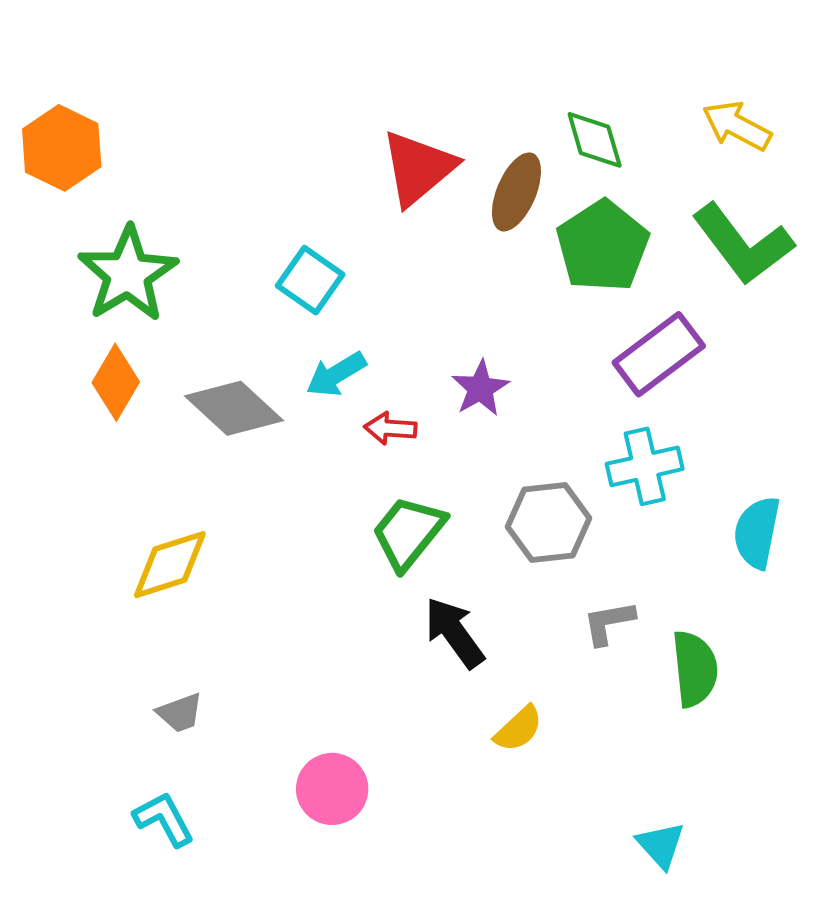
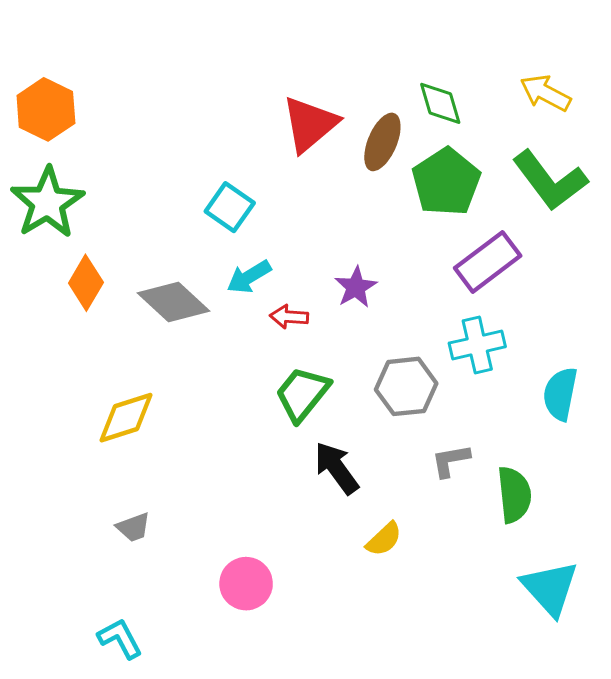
green star: (128, 274) -> (47, 203), moved
cyan L-shape: (164, 819) -> (120, 638), moved
cyan triangle: (661, 845) -> (550, 588), moved, size x1.6

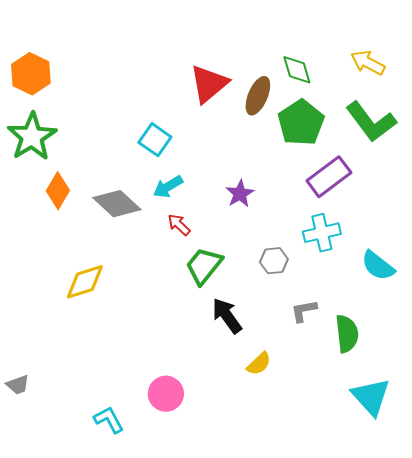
red arrow: (289, 317) -> (179, 225), moved, turned 40
gray hexagon: (406, 386) -> (274, 261), size x0.7
cyan semicircle: (560, 394) -> (378, 266), turned -63
gray trapezoid: (133, 527) -> (18, 385), moved
cyan L-shape: (120, 638) -> (109, 420), moved

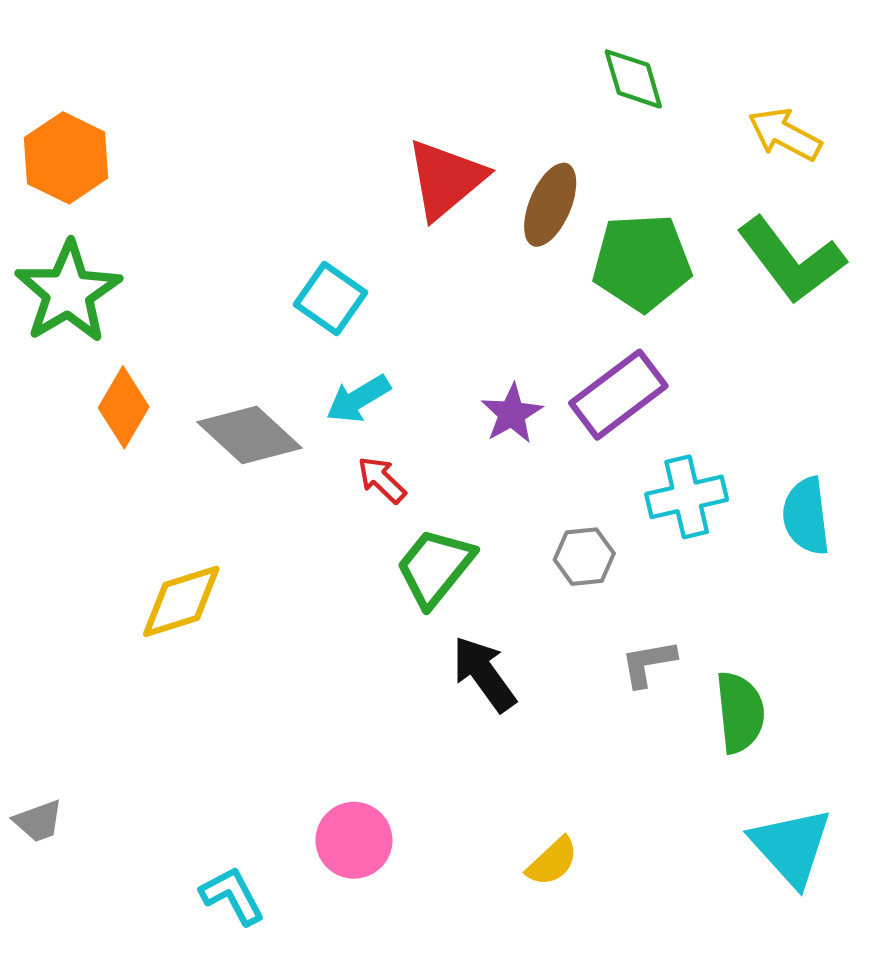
green diamond: (297, 70) -> (633, 79), moved
green pentagon: (301, 123) -> (642, 262), turned 30
purple rectangle: (329, 177) -> (618, 395), moved
cyan semicircle: (378, 266) -> (806, 516), moved, turned 45
yellow semicircle: (259, 364) -> (552, 862), moved

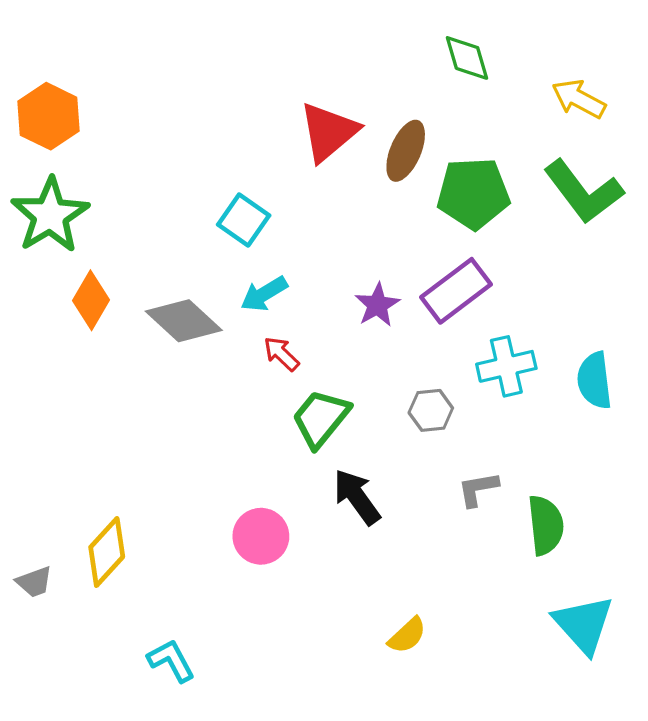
yellow diamond: (181, 601) -> (107, 552), moved, turned -30
gray trapezoid: (38, 821) -> (34, 582), moved
pink circle: (354, 840) -> (261, 536), moved

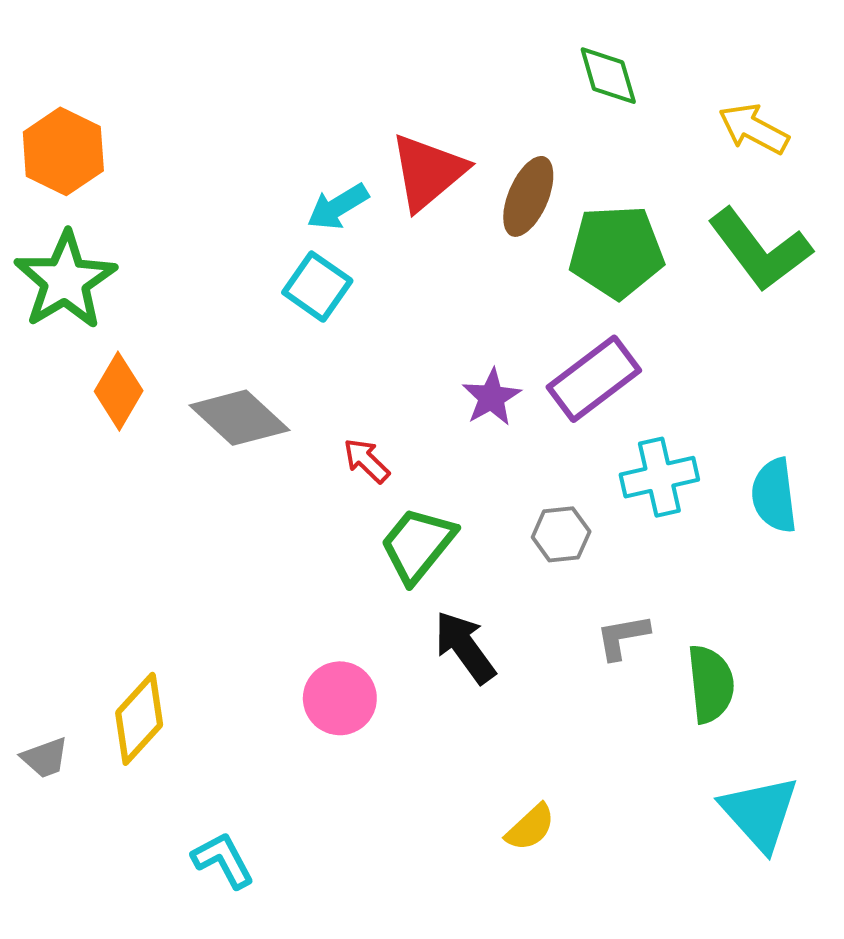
cyan arrow: (264, 294) -> (338, 207), moved

